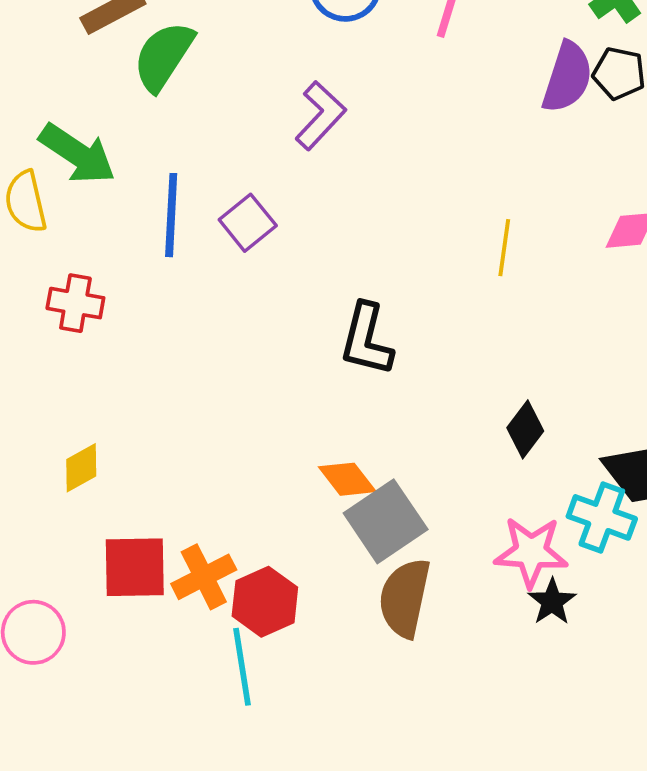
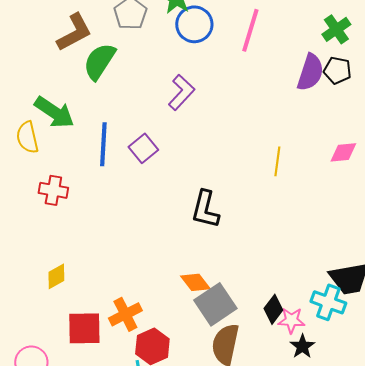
black diamond: (525, 429) -> (273, 309), moved
pink star: (531, 552) -> (291, 320), size x0.7
orange cross: (204, 577) -> (125, 314), moved

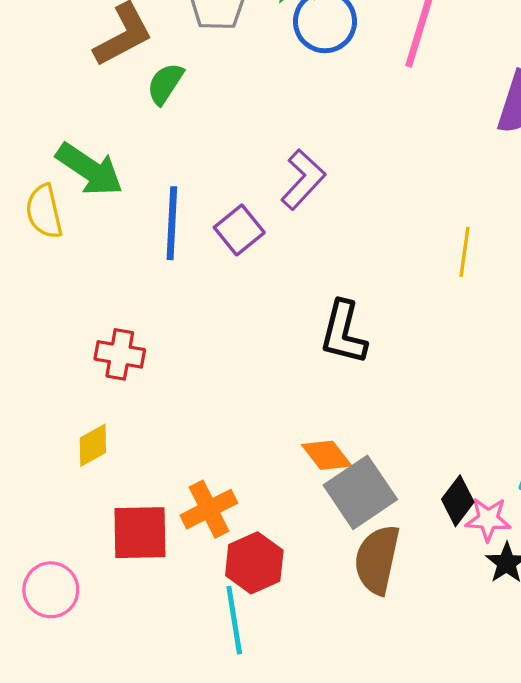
green semicircle: (99, 61) -> (165, 84), size x0.7
purple L-shape: (181, 92) -> (303, 179), moved
red cross: (53, 190) -> (120, 354), moved

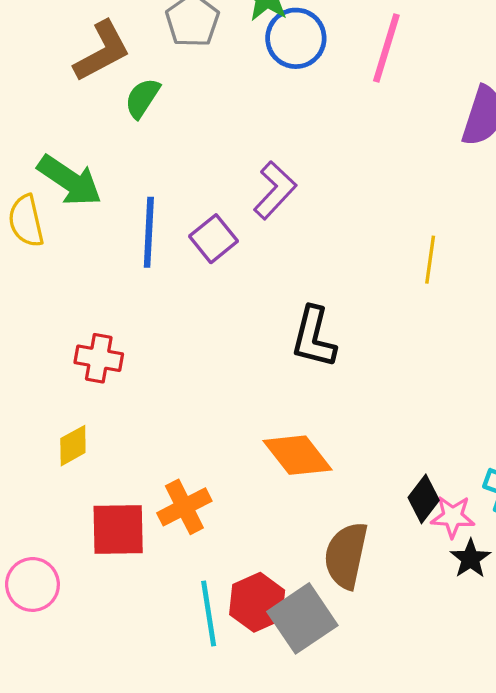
orange diamond: (327, 455) -> (298, 455), size x1.4
gray square: (360, 492) -> (302, 618), moved
red hexagon: (254, 563) -> (257, 602), moved

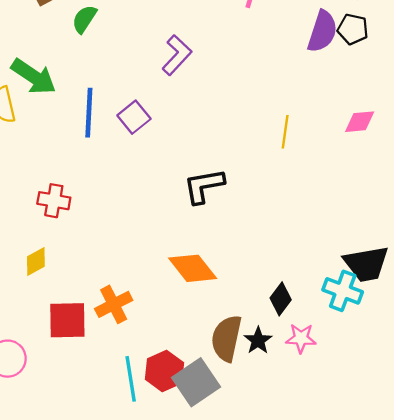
purple L-shape: (275, 190) -> (177, 55), moved
black L-shape: (314, 337) -> (204, 186), turned 66
pink star: (453, 517) -> (301, 338), moved
black star: (470, 559) -> (258, 341), moved

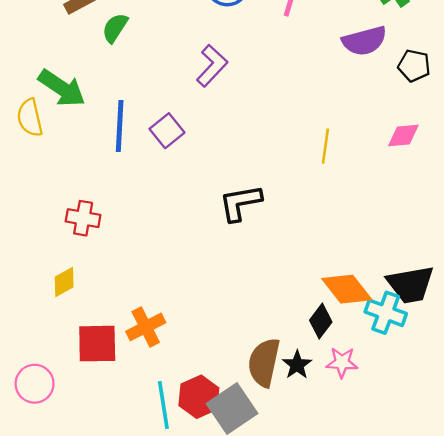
black pentagon: (353, 29) -> (414, 66), moved
purple semicircle: (322, 31) -> (364, 41), turned 57
orange diamond: (193, 268) -> (347, 289), moved

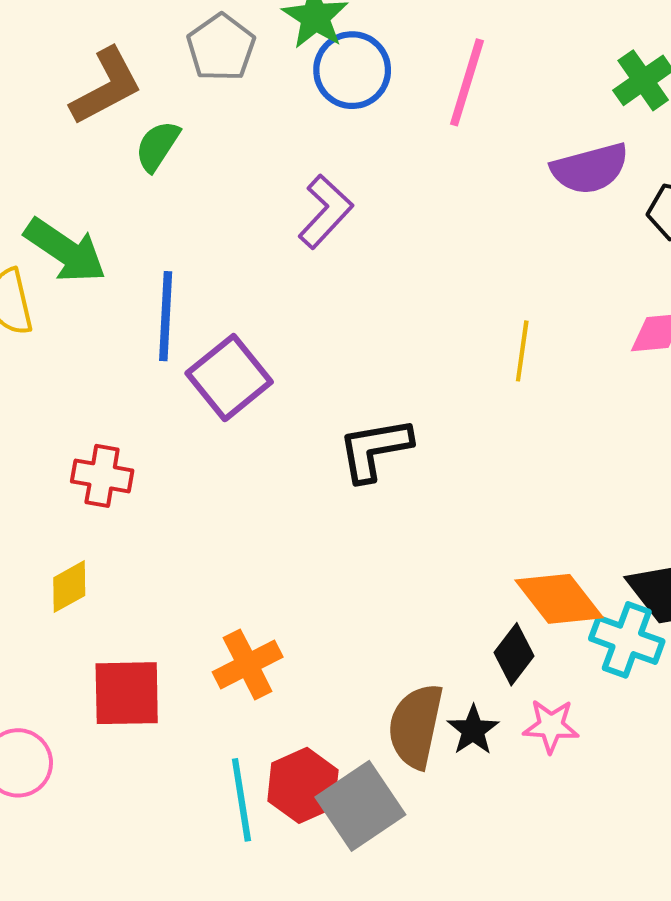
purple square: (167, 131) -> (229, 378), moved, size x1.4
orange cross: (146, 327) -> (248, 664), moved

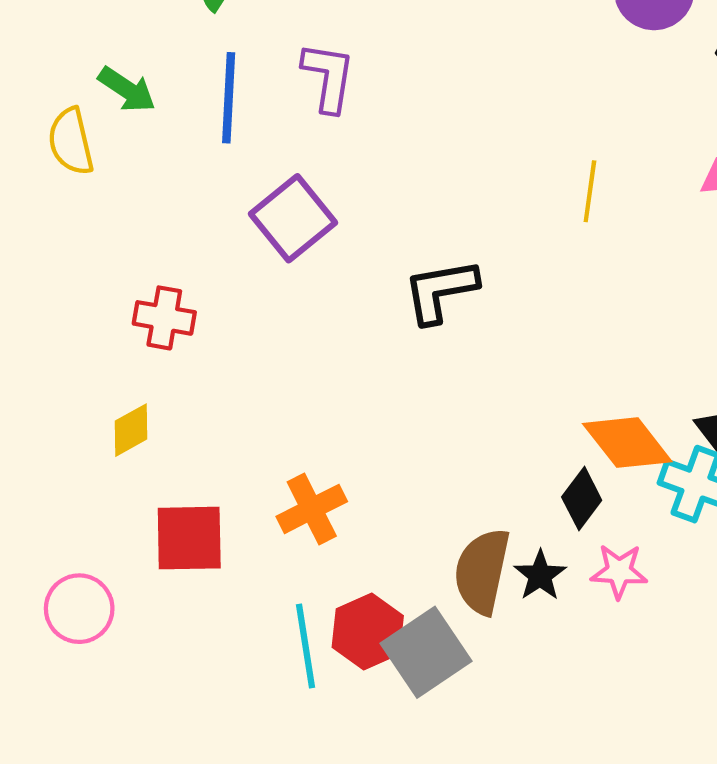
purple L-shape: (325, 212) -> (328, 77), moved, turned -34
green arrow: (65, 250) -> (127, 90), size x0.7
blue line: (166, 316) -> (229, 98), moved

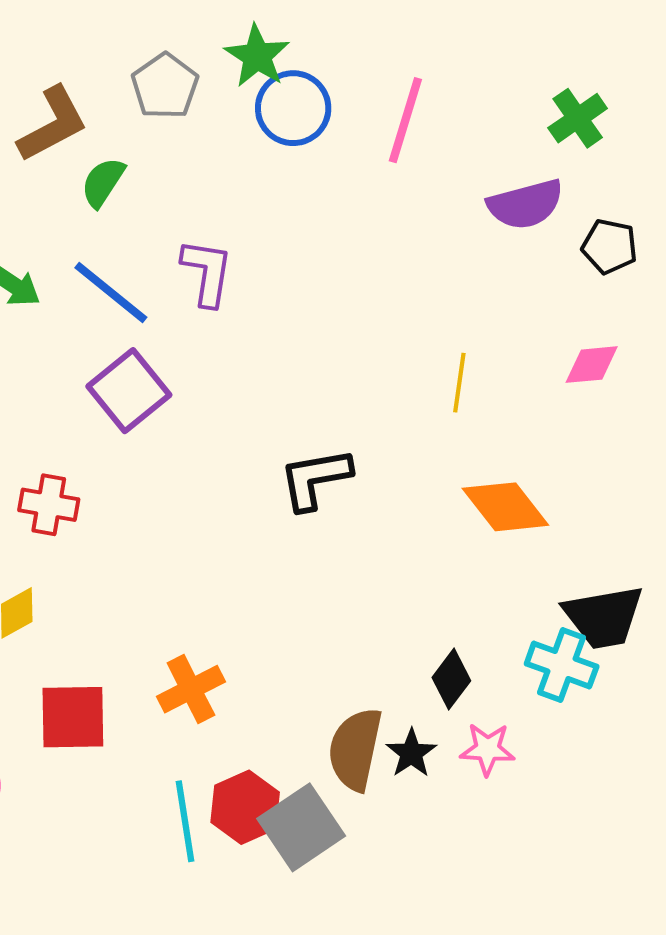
blue line: (229, 98) -> (111, 292), turned -54
purple square: (293, 218) -> (129, 391), moved
orange diamond: (627, 443) -> (505, 507), moved

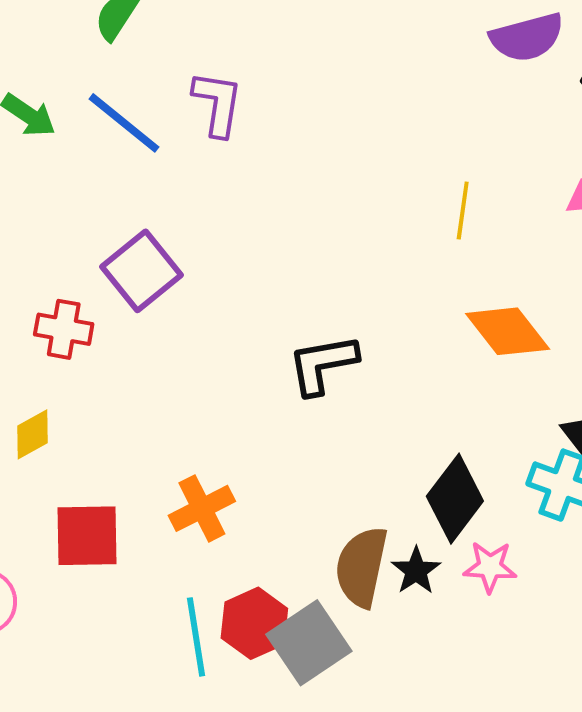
purple square: (129, 391) -> (142, 271), moved
black L-shape: (315, 479) -> (323, 364), moved
black diamond: (451, 679) -> (455, 499), size x1.5

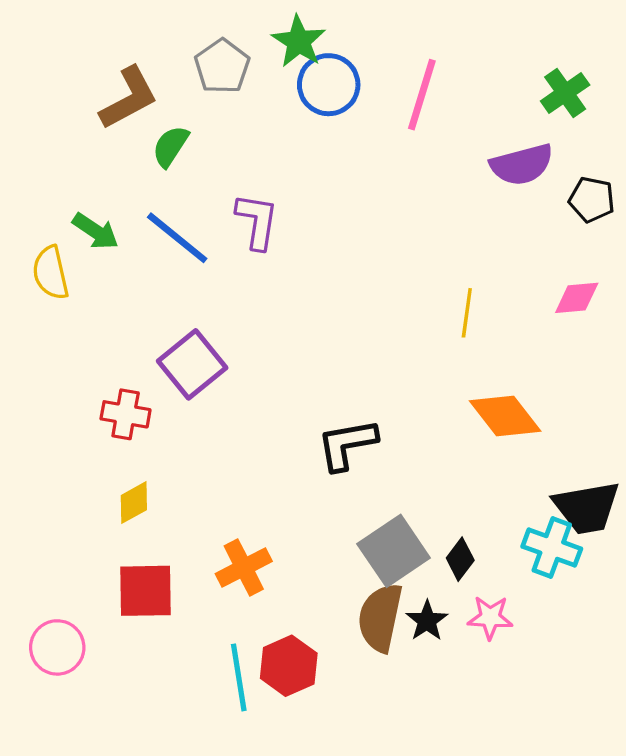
yellow diamond: (33, 434) -> (134, 503), moved
black diamond: (455, 499) -> (460, 559), size x0.6
gray square: (309, 643) -> (394, 551), moved

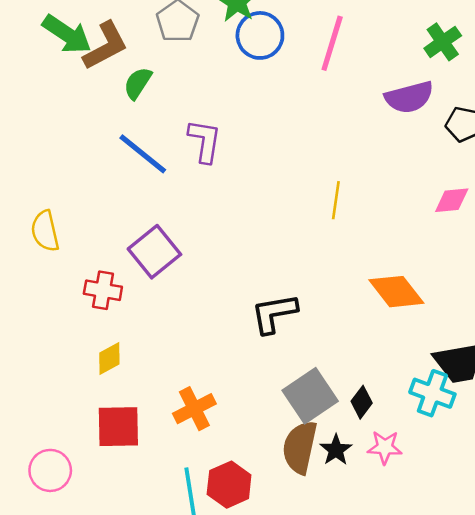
green arrow: (96, 231) -> (67, 34), moved, size x1.4
yellow semicircle: (51, 273) -> (45, 231), moved
yellow line: (467, 313) -> (336, 200), moved

